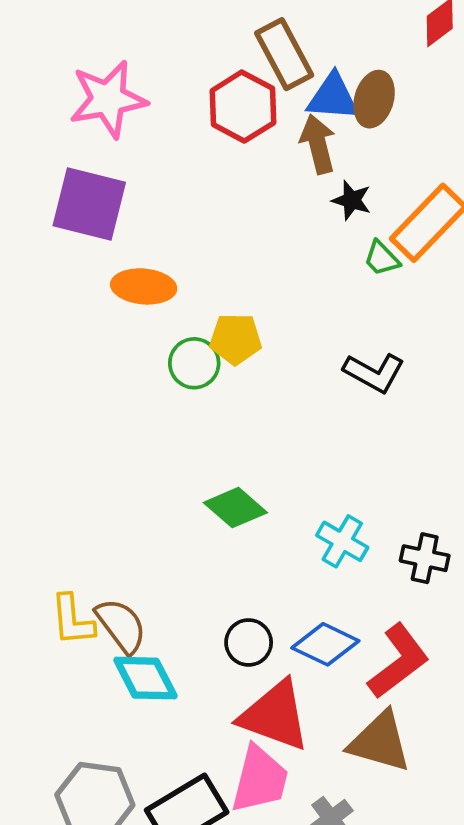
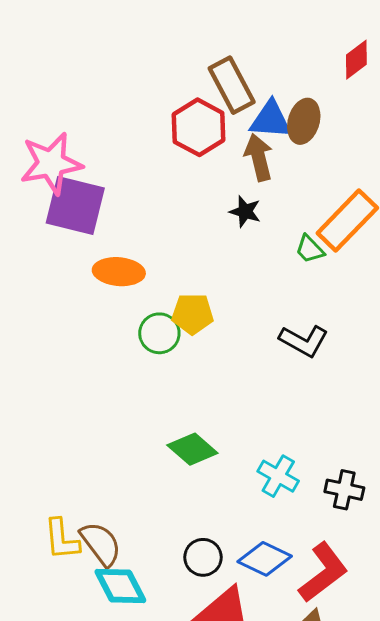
pink star: (108, 99) -> (51, 163), moved
black star: (352, 200) -> (245, 211), moved

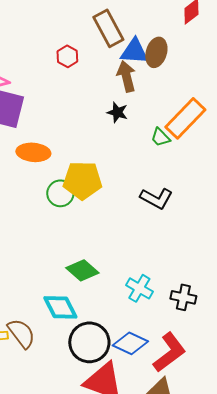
red hexagon: (198, 127) -> (67, 56), moved, size x0.6
yellow pentagon: (192, 314) -> (82, 180), size x1.4
black circle: (203, 557) -> (89, 342), size x1.6
cyan diamond: (120, 586) -> (60, 307), moved

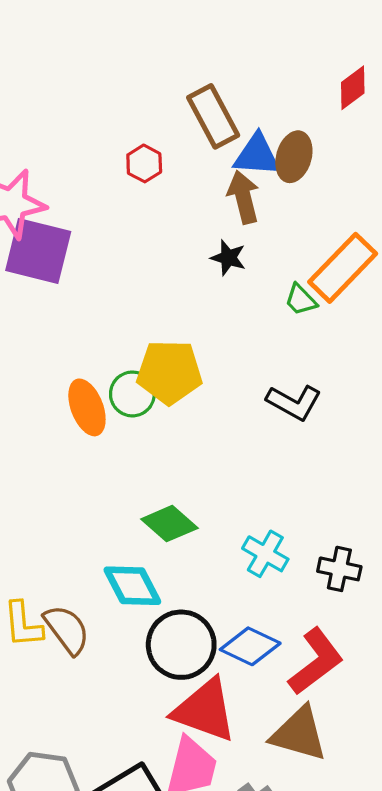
orange ellipse: (33, 152) -> (87, 407), moved, turned 64

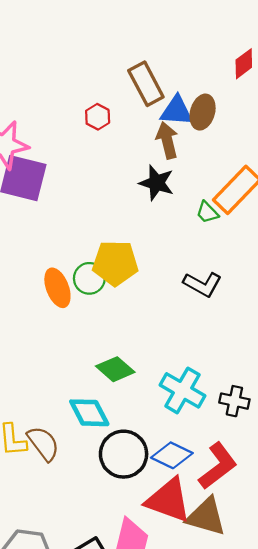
black star: (228, 258) -> (157, 183), size x1.4
cyan cross: (265, 554) -> (182, 390), size x1.4
red triangle: (205, 710) -> (168, 500), moved

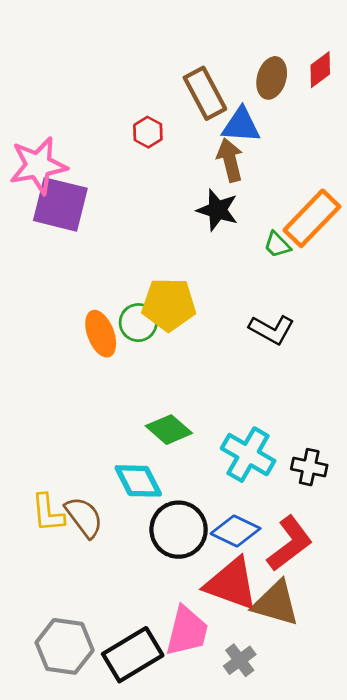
brown ellipse: (203, 112) -> (272, 78), moved

